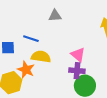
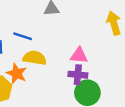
pink triangle: (78, 55) -> (79, 55), turned -35

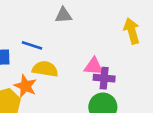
purple cross: (78, 75) -> (104, 78), moved

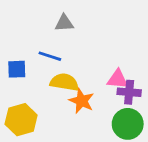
gray triangle: (63, 15) -> (64, 23), moved
orange star: (25, 86) -> (82, 101), moved

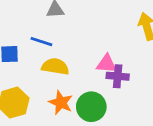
orange star: (82, 101) -> (61, 103), moved
green circle: (128, 124) -> (91, 107), moved

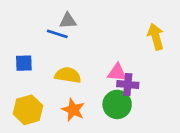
blue line: (41, 42) -> (57, 34), moved
green circle: (91, 107) -> (117, 104), moved

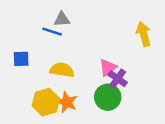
pink triangle: (117, 73) -> (108, 67), turned -42
purple cross: (128, 85) -> (118, 79), turned 30
yellow hexagon: (28, 110) -> (46, 102), moved

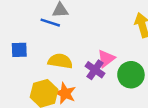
purple cross: (118, 79) -> (95, 70), moved
green circle: (108, 97) -> (131, 75), moved

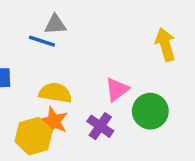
purple cross: (95, 70) -> (100, 126), moved
orange star: (65, 93) -> (54, 121), moved

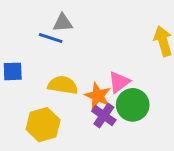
green circle: (150, 111) -> (133, 105), moved
orange star: (54, 121) -> (98, 96), moved

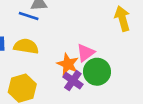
yellow semicircle: (63, 85) -> (26, 46), moved

